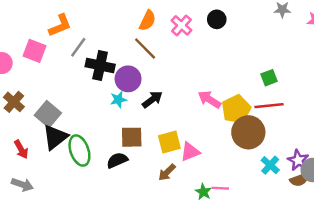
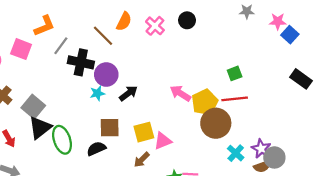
brown line: (145, 48) -> (103, 36), moved

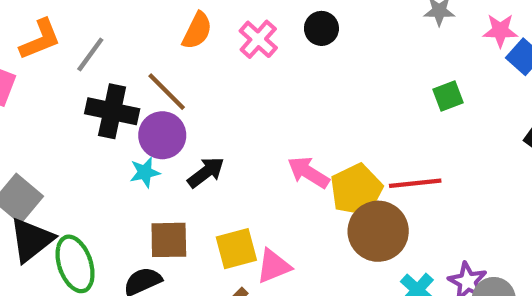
brown line: (103, 36) -> (167, 92), moved
gray line: (61, 46) -> (90, 55), moved
green square: (235, 73) -> (448, 96), moved

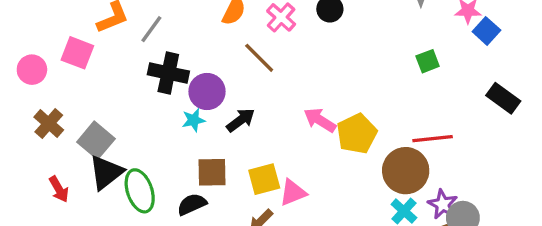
brown line: (167, 92) -> (259, 58), moved
red line: (415, 183) -> (433, 139), moved
brown circle: (378, 231) -> (406, 171), moved

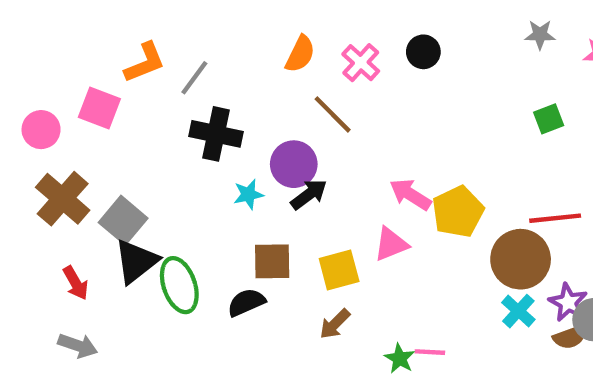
purple circle: (207, 92) -> (294, 164), moved
brown cross: (49, 123) -> (63, 199), size x1.4
pink triangle: (293, 193) -> (391, 244), moved

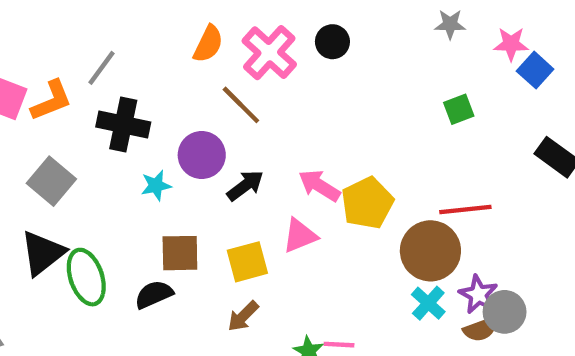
orange L-shape: (145, 63) -> (51, 101), moved
pink cross: (361, 63) -> (269, 53), size x1.4
black arrow: (309, 194) -> (245, 186), moved
gray square: (123, 220) -> (51, 181), moved

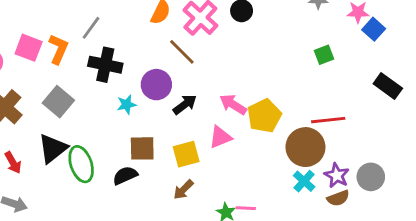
orange L-shape: (51, 101) -> (58, 49), turned -44
gray circle: (505, 312) -> (371, 177), moved

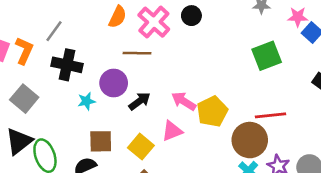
brown line: (182, 52) -> (137, 53), turned -44
green square: (324, 55) -> (267, 56), size x1.6
yellow square: (186, 154) -> (141, 147), turned -35

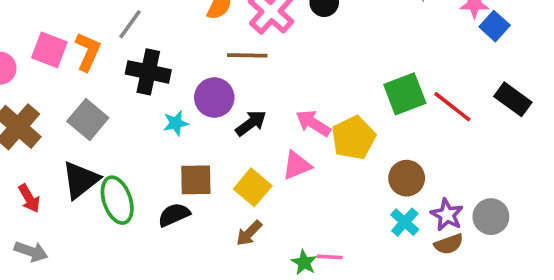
green square: (267, 56) -> (405, 94), moved
red line: (270, 115) -> (452, 107), moved, turned 44
brown circle: (250, 140) -> (407, 178), size x0.7

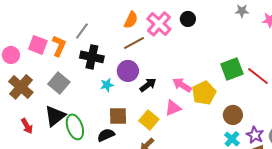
brown line: (247, 55) -> (134, 43), moved, turned -30

